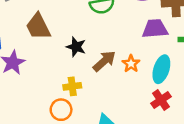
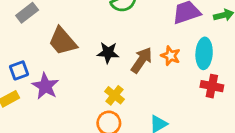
yellow cross: (72, 86) -> (115, 95), turned -30
red cross: (161, 100) -> (212, 86), turned -30

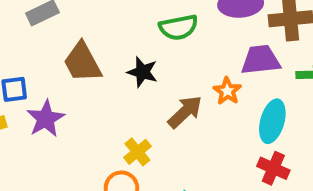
black star: (108, 53) -> (142, 72), moved
orange star: (171, 56) -> (227, 91), moved

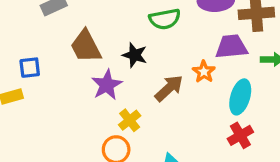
purple star: (46, 119) -> (107, 85), moved
red cross: (273, 168) -> (240, 135), turned 35

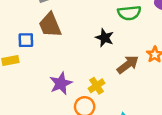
brown trapezoid: (86, 46) -> (50, 25), moved
purple star: (107, 85) -> (61, 83), moved

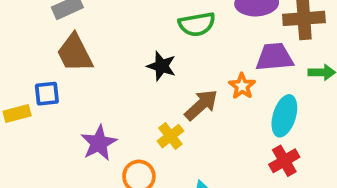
blue square: (26, 40) -> (47, 94), moved
yellow cross: (97, 86) -> (170, 136), moved

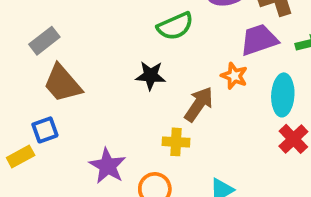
yellow cross: (170, 136) -> (176, 142), turned -35

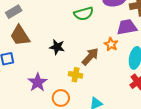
black star: (151, 76) -> (57, 47), moved

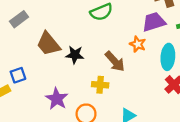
brown trapezoid: (20, 36) -> (48, 44), moved
brown arrow: (90, 57) -> (115, 61), turned 102

